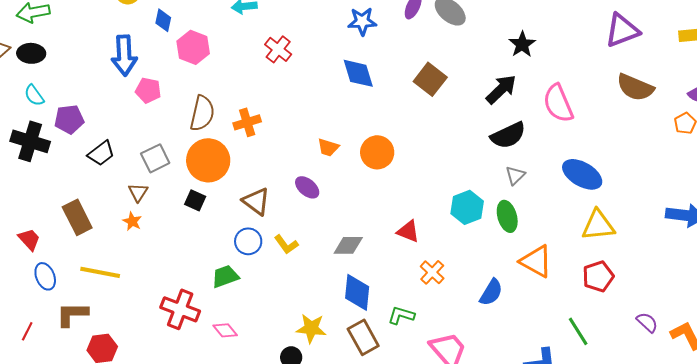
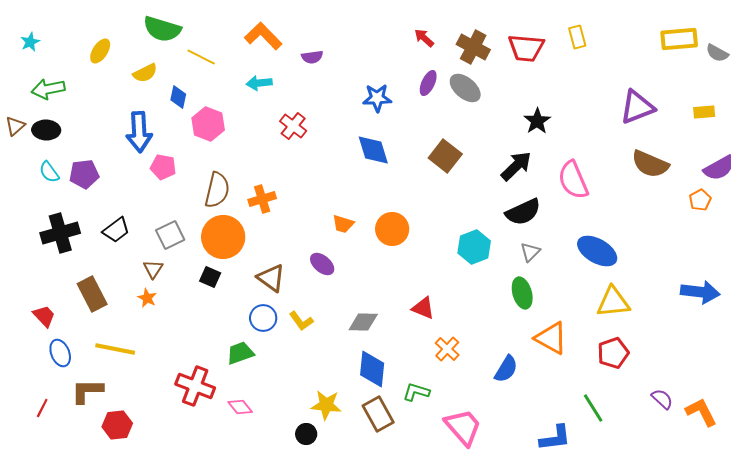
purple pentagon: (69, 119) -> (84, 174), moved
black cross: (30, 141) -> (60, 233), moved, turned -33
cyan hexagon: (467, 207) -> (474, 247), moved

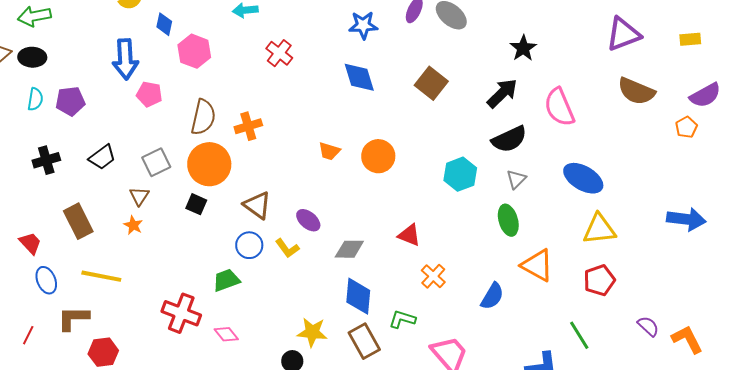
cyan semicircle: (49, 172) -> (35, 99), turned -135
black cross: (60, 233) -> (46, 160), size x0.7
purple ellipse: (322, 264) -> (308, 220), moved

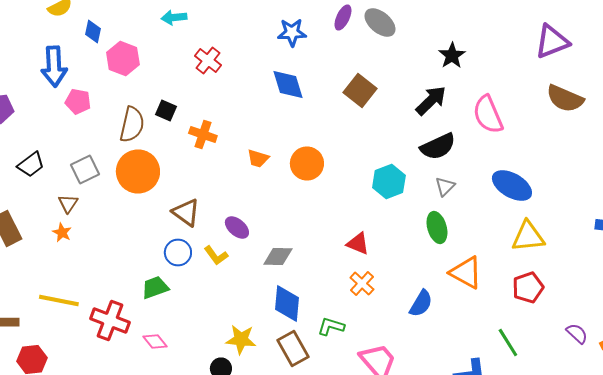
orange cross: (248, 126) -> (203, 134), moved, turned 36
black square: (196, 204) -> (166, 110), moved
red triangle: (409, 235) -> (358, 244), moved
yellow line: (101, 276) -> (59, 300), moved

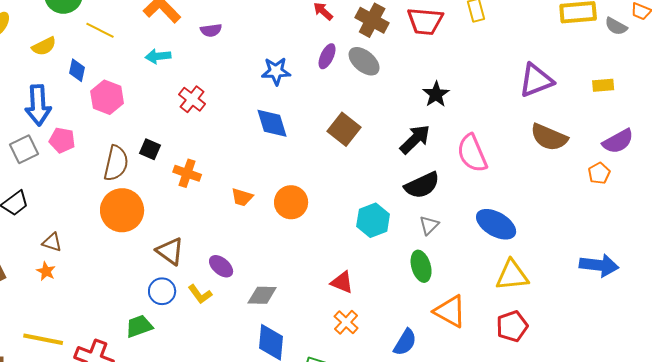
gray square: (85, 170) -> (24, 149), moved
brown triangle: (68, 204) -> (52, 242), turned -45

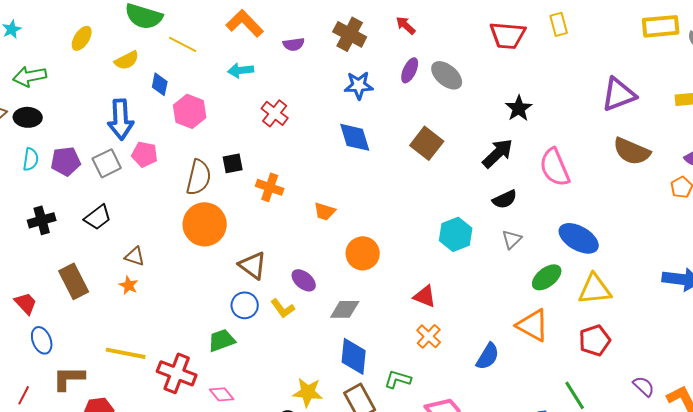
brown cross: (372, 20) -> (350, 34), moved
black square: (150, 149) -> (233, 163), turned -35
black semicircle: (422, 185) -> (505, 199), size x0.7
orange circle: (291, 202) -> (363, 253), moved
green ellipse: (421, 266) -> (547, 277), moved, turned 68

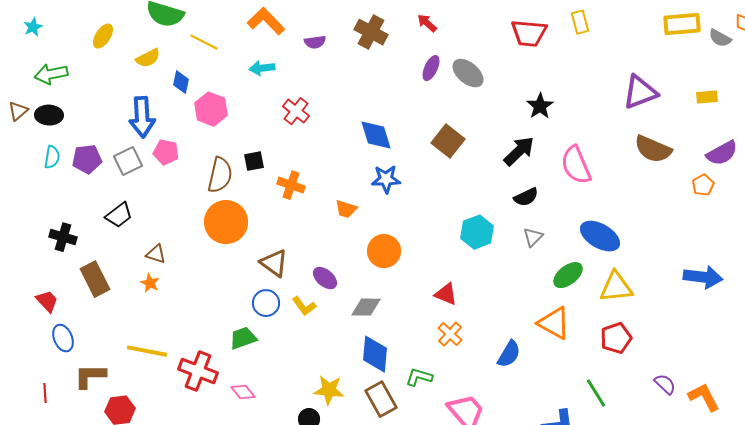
blue star: (359, 85) -> (386, 179), moved
black cross: (42, 220) -> (63, 237), moved, turned 32
red line: (24, 395) -> (45, 393), turned -30

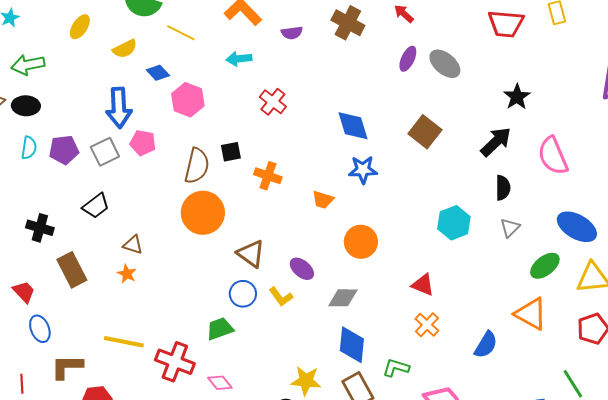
blue diamond: (181, 82) -> (158, 73), turned -55
black semicircle: (526, 197) -> (503, 188), turned -65

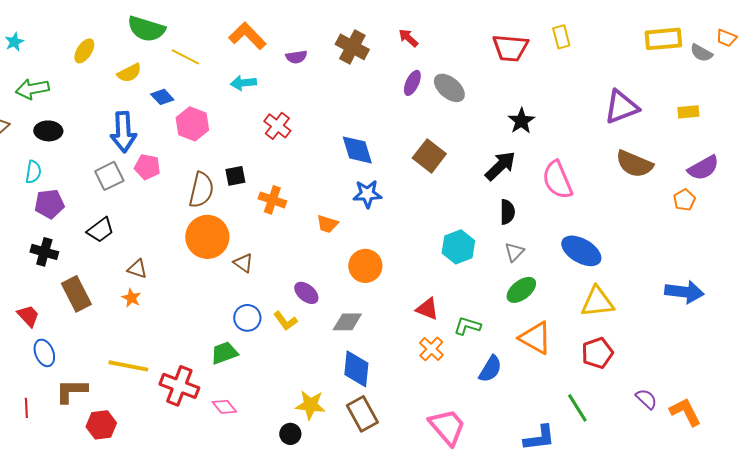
black ellipse: (26, 106) -> (48, 131), moved
purple pentagon: (64, 150) -> (49, 204), moved
brown triangle: (251, 254) -> (243, 263), moved, size x0.7
green ellipse: (545, 266) -> (521, 290), moved
green L-shape: (396, 368) -> (467, 326), moved

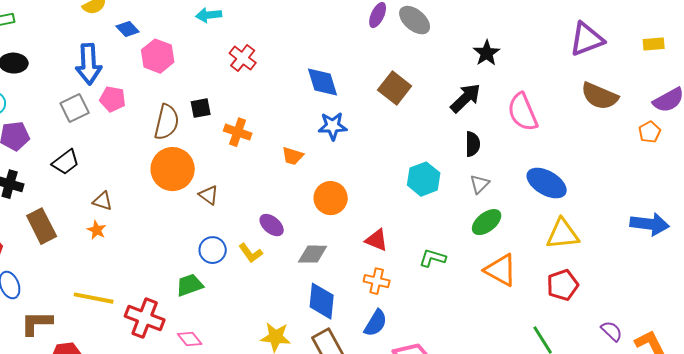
red triangle: (427, 309) -> (377, 240), moved
orange cross: (431, 349) -> (377, 281), moved, turned -30
blue semicircle: (490, 369) -> (376, 323), moved

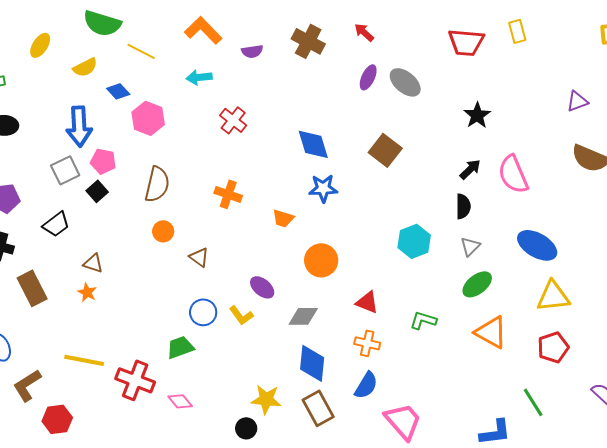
purple triangle: (587, 39) -> (577, 101), size x0.6
black arrow: (466, 98) -> (470, 169), moved, size x0.7
black square: (201, 108) -> (97, 191), moved, turned -30
orange circle: (173, 169) -> (163, 231), size x0.5
brown L-shape: (37, 323) -> (27, 385), turned -32

